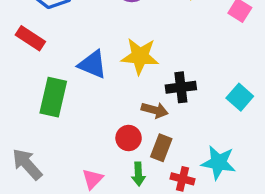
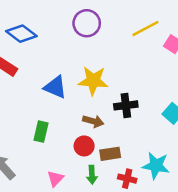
green rectangle: (53, 97) -> (41, 132), moved, size x0.7
brown arrow: (155, 110) -> (93, 121), moved
brown rectangle: (161, 148) -> (110, 154), turned 60

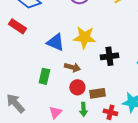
brown arrow: (93, 121) -> (72, 67), moved

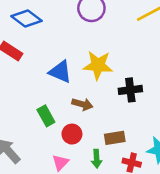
green rectangle: (44, 76) -> (46, 116), turned -42
red circle: (77, 87) -> (72, 134), moved

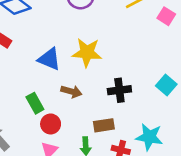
black cross: (130, 90) -> (119, 90), moved
red circle: (72, 134) -> (51, 124), moved

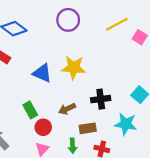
brown arrow: (71, 91) -> (67, 109), moved, turned 140
cyan star: (149, 137) -> (126, 124), moved

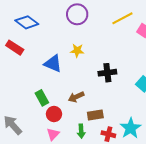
yellow star: (74, 68) -> (77, 51), moved, size x0.6
black cross: (101, 99) -> (107, 73), moved
cyan star: (126, 124) -> (131, 128), moved, turned 30

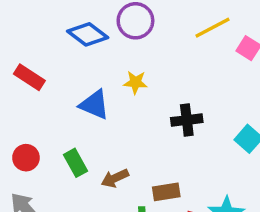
blue diamond: (27, 22) -> (88, 34), moved
brown arrow: (76, 97) -> (115, 178), moved
red circle: (54, 114) -> (26, 158), moved

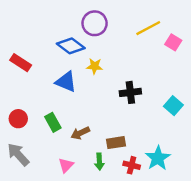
blue diamond: (88, 34) -> (71, 46), moved

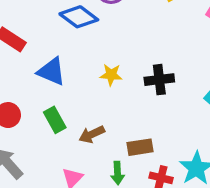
yellow star: (95, 66) -> (111, 75), moved
blue triangle: (66, 82) -> (51, 72), moved

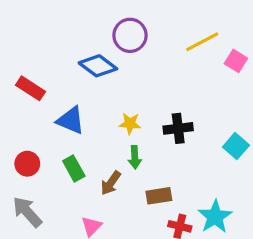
brown arrow: (92, 134) -> (111, 183), turned -30
green arrow: (117, 173) -> (135, 157), moved

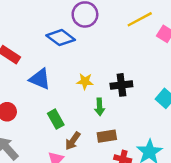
green arrow: (135, 157) -> (100, 107), moved
green rectangle: (74, 169) -> (56, 119), moved
brown arrow: (111, 183) -> (73, 141), moved

